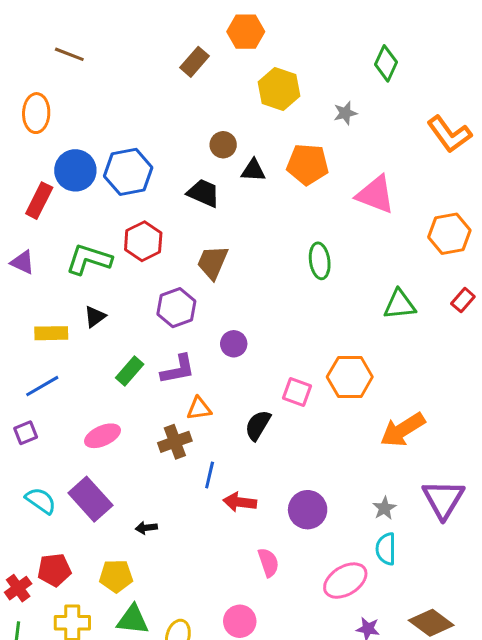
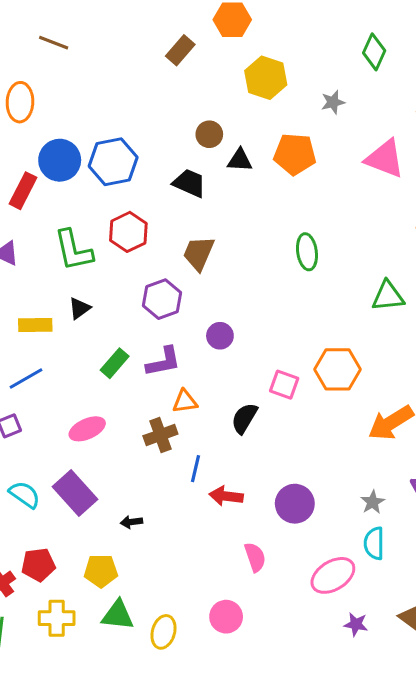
pink triangle: (375, 195) -> (385, 159), moved
green L-shape: (89, 259) -> (73, 250), turned -120

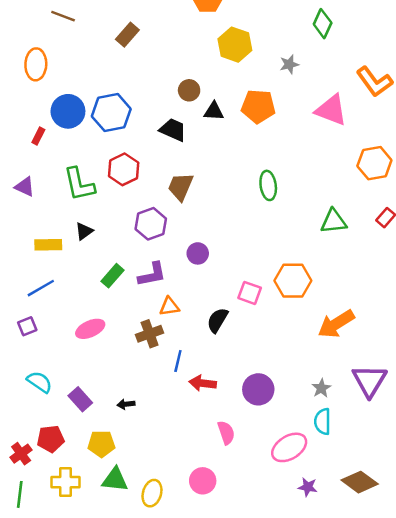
brown rectangle: (180, 50) -> (127, 35), moved
red rectangle: (23, 191) -> (38, 136), size x0.6
purple rectangle: (75, 493) -> (80, 399), moved, size x0.7

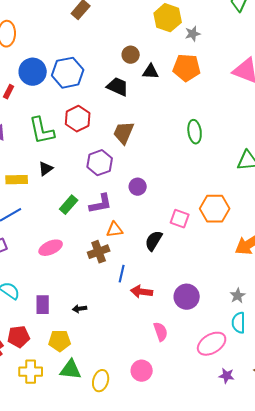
gray star: (289, 64) -> (193, 34), moved
purple rectangle: (80, 399) -> (43, 305), turned 42

